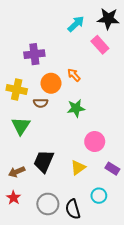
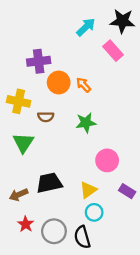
orange circle: (51, 83) -> (59, 83), moved
black trapezoid: (44, 161) -> (49, 183), turned 55
cyan circle: (99, 196) -> (94, 212), moved
red star: (14, 198) -> (26, 224), moved

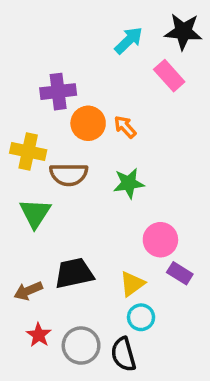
brown semicircle: (46, 117) -> (69, 174), size x1.5
purple rectangle: (127, 191) -> (180, 273), moved

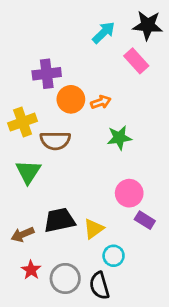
orange arrow: (125, 127) -> (101, 102), turned 114
yellow cross: (28, 152) -> (23, 122), turned -32
green star: (129, 183) -> (119, 138), moved
yellow triangle: (132, 284) -> (94, 229), moved

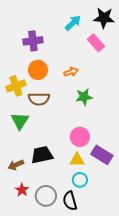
purple cross: (47, 74) -> (33, 41), moved
orange circle: (71, 99) -> (38, 70), moved
pink circle: (129, 193) -> (80, 137), moved
purple rectangle: (145, 220) -> (102, 155), size x1.5
yellow triangle: (94, 229) -> (77, 160), moved, turned 35

